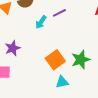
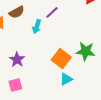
green star: (81, 60) -> (86, 51), turned -30
cyan triangle: (62, 82) -> (66, 79), moved

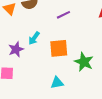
cyan arrow: (37, 27) -> (34, 38), moved
orange square: (61, 59) -> (59, 48), moved, turned 30

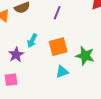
purple line: (63, 15) -> (57, 13), turned -32
cyan triangle: (57, 83) -> (62, 72), moved

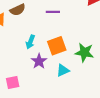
purple line: (57, 13) -> (53, 12), turned 72
purple star: (16, 55) -> (39, 61), moved

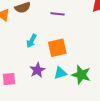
green star: (84, 52) -> (81, 75), moved
purple star: (39, 61) -> (37, 70), moved

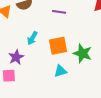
purple star: (37, 70) -> (16, 57), moved
green star: (81, 75) -> (83, 53), moved

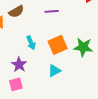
cyan arrow: (32, 38) -> (31, 43), turned -40
cyan triangle: (60, 71) -> (54, 71), moved

